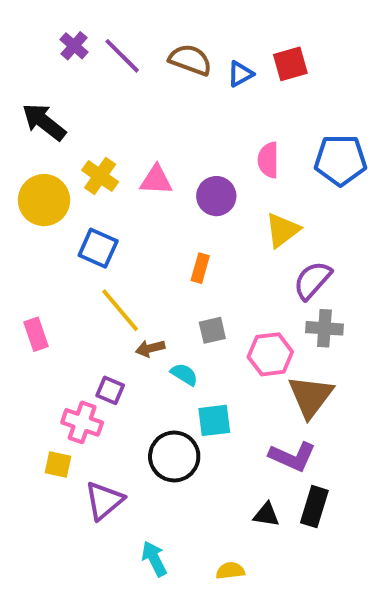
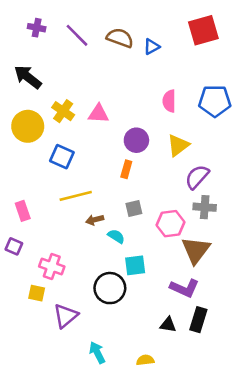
purple cross: (74, 46) -> (37, 28), moved, turned -30
red square: (290, 64) -> (203, 30), moved, size x1.4
purple circle: (216, 196) -> (136, 140), moved
yellow line: (120, 310) -> (76, 196), turned -64
purple square: (110, 390) -> (14, 246), moved

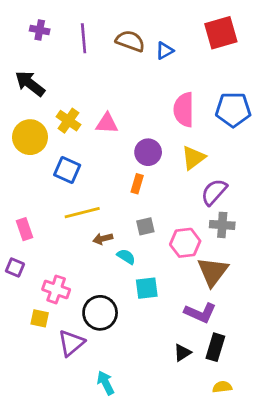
purple line: (77, 35) -> (84, 38), turned 40
pink semicircle: (169, 101) -> (184, 110), size x1.4
black circle: (110, 288) -> (100, 313), moved
black triangle: (168, 325) -> (182, 353), turned -42
yellow semicircle: (145, 360) -> (222, 387), moved

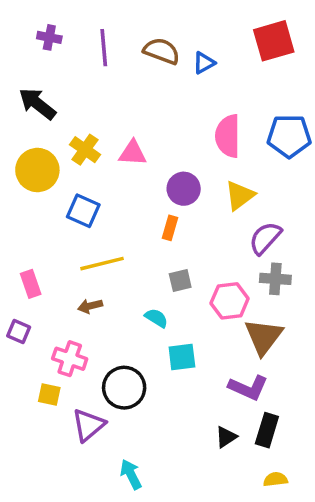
brown arrow: (103, 239) -> (90, 306), moved

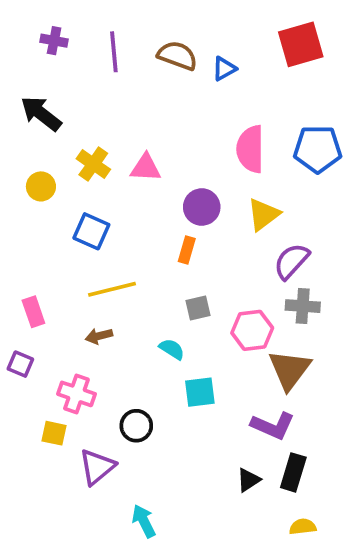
yellow circle: (37, 170) -> (41, 186), size x0.6
black circle: (124, 388) -> (136, 426), size x0.7

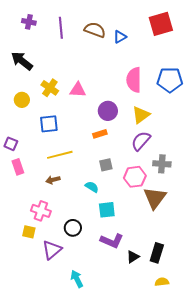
blue square: (91, 231) -> (49, 124), turned -30
orange rectangle: (187, 250) -> (100, 134), turned 56
purple semicircle: (291, 261) -> (141, 141), moved
purple square: (20, 364) -> (11, 144), moved
purple L-shape: (273, 426) -> (112, 241), moved

